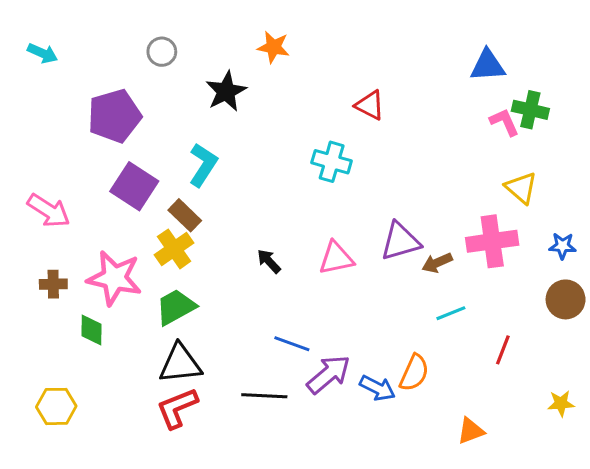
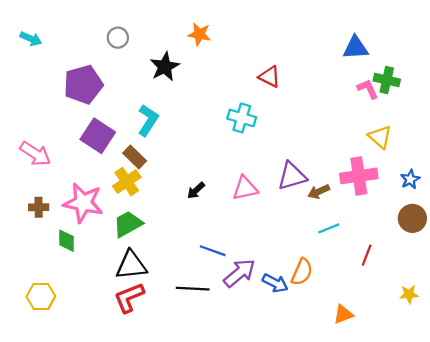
blue star: (562, 246) -> (410, 179), turned -30
black arrow: (269, 261) -> (196, 190), turned -90

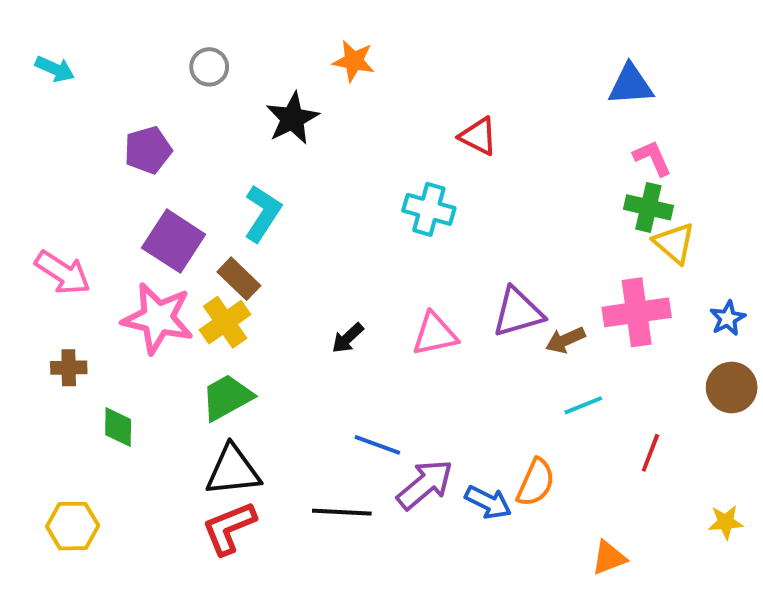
green cross: (387, 80) -> (648, 207), moved
purple pentagon: (83, 84) -> (148, 150), size x0.7
pink star: (83, 203) -> (158, 318), moved

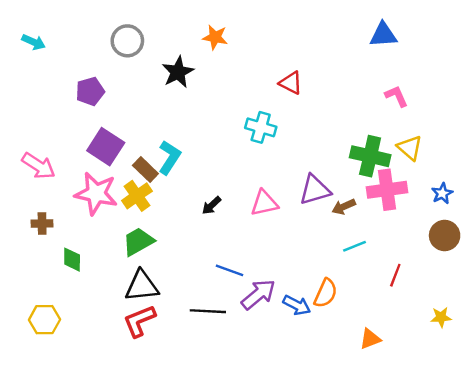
gray circle: (209, 67) -> (127, 41), size x1.4
blue triangle: (631, 85) -> (383, 35), moved
green cross: (648, 207) -> (370, 156), moved, size x1.4
cyan L-shape: (263, 213) -> (169, 157), moved

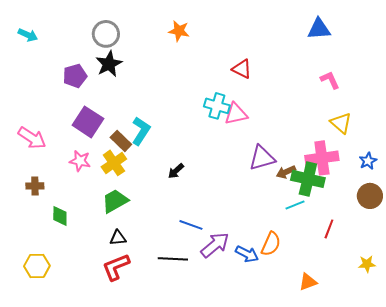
black star: (178, 72) -> (109, 64), moved
green cross: (370, 156) -> (308, 179), moved
pink star: (96, 193) -> (80, 161), size x0.6
pink triangle: (264, 203) -> (236, 114), moved
black triangle: (142, 286) -> (118, 238), size x0.6

